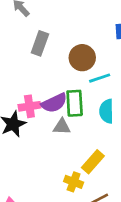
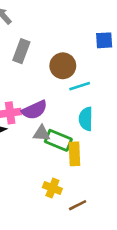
green rectangle: (75, 103) -> (58, 140), moved, turned -65
yellow rectangle: (93, 162) -> (74, 154), moved, turned -45

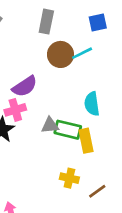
gray rectangle: (21, 51) -> (46, 22), moved
cyan line: (80, 86) -> (82, 53), moved
purple semicircle: (34, 110) -> (25, 86), moved

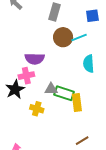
purple semicircle: (25, 86) -> (35, 59), turned 30
cyan semicircle: (92, 104) -> (89, 64), moved
yellow cross: (69, 178) -> (37, 109), moved

